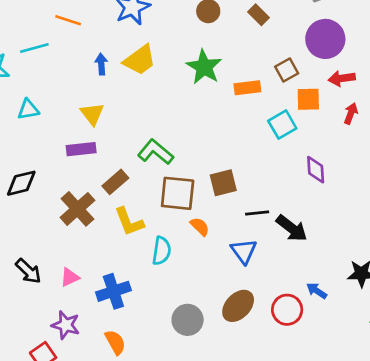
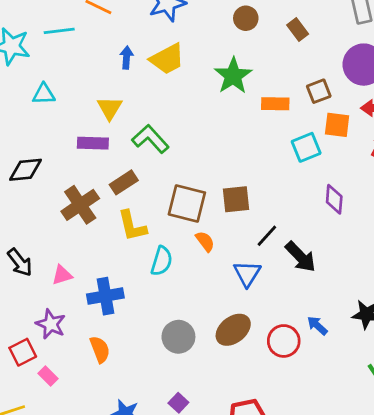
green L-shape: (156, 152) -> (150, 139), moved
black line: (257, 213) -> (267, 236), turned -50

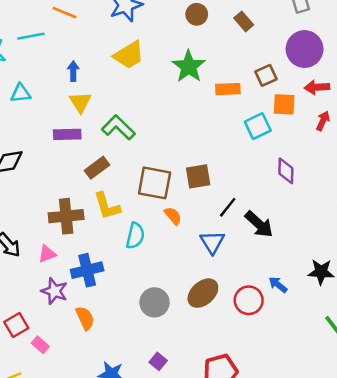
blue arrow: (127, 58) -> (73, 71), moved
brown cross: (80, 205) -> (66, 216), moved, turned 32
purple star: (51, 324) -> (54, 291), moved

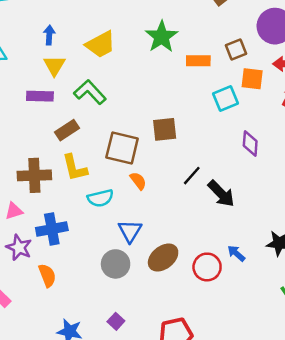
yellow trapezoid: (129, 55) -> (101, 44), moved
brown square: (198, 176) -> (165, 129), moved
cyan semicircle: (135, 236) -> (100, 198), turned 60
blue triangle: (212, 242) -> (130, 231), moved

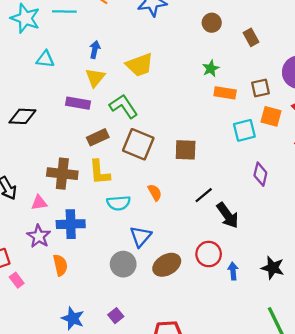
green star: (162, 37) -> (211, 68), moved, size x0.6
brown square: (122, 148) -> (138, 144), moved
blue arrow: (236, 253) -> (233, 271), turned 35
red circle: (207, 267) -> (209, 254), moved

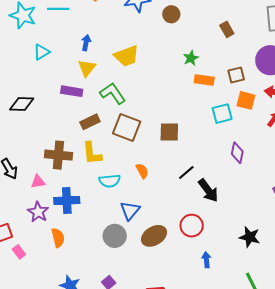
brown circle: (212, 23) -> (171, 14), moved
cyan triangle: (45, 59) -> (41, 52), turned -36
blue arrow: (233, 271) -> (206, 260), moved

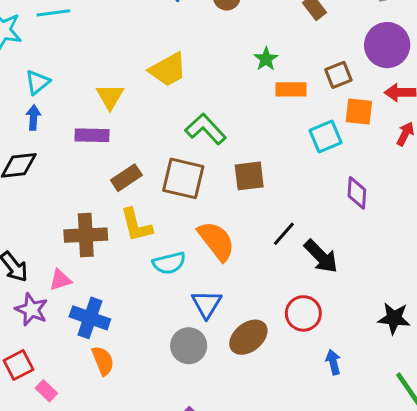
blue arrow: (86, 43) -> (33, 118), moved
green L-shape: (113, 93) -> (206, 129), moved
orange semicircle: (142, 171) -> (216, 241), size x1.8
blue cross: (67, 200) -> (90, 318), moved, turned 30
purple star: (38, 212) -> (32, 310), moved

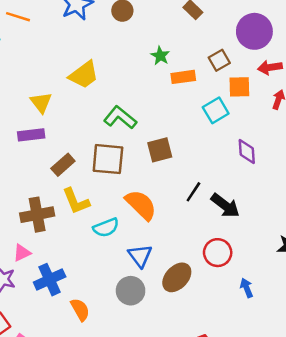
blue cross: (90, 318) -> (50, 280), turned -36
orange semicircle: (103, 361) -> (80, 310), moved

